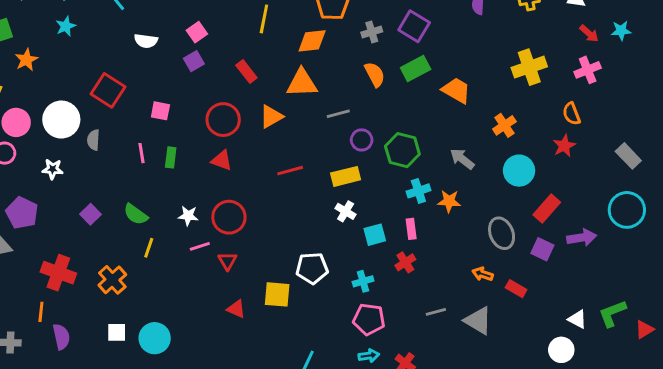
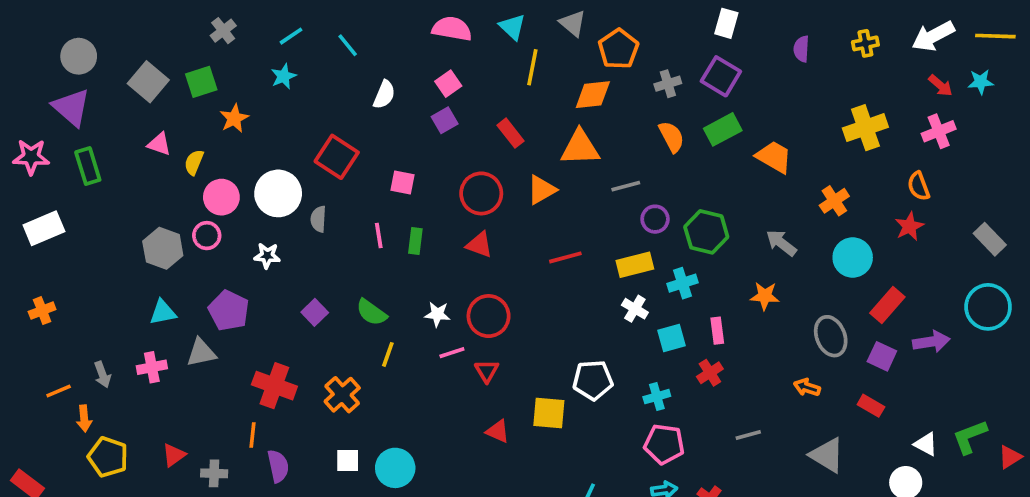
white semicircle: (146, 41) -> (384, 95), turned -75
cyan cross: (418, 191) -> (682, 283), moved
red rectangle: (516, 289) -> (871, 406), moved
gray triangle: (478, 321) -> (827, 455), moved

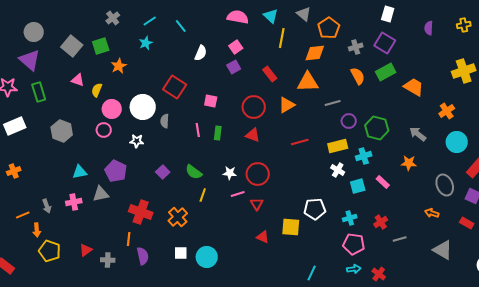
gray hexagon: (163, 248) -> (62, 131), moved
pink rectangle: (717, 331) -> (383, 182), turned -40
red cross: (710, 373) -> (381, 222), moved

